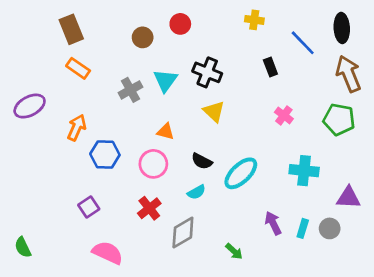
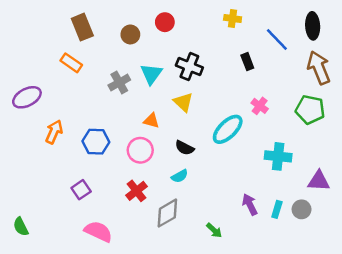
brown rectangle: (71, 29) -> (82, 27), moved
yellow triangle: (214, 111) -> (183, 102), moved
orange arrow: (77, 128) -> (54, 132), moved
cyan ellipse: (241, 173) -> (228, 129), moved

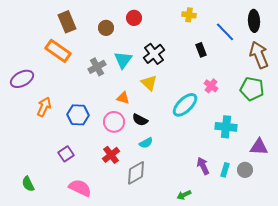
orange rectangle: (71, 63) -> (58, 51), size x1.4
black cross: (189, 66) -> (154, 54), turned 30
black semicircle: (185, 148) -> (140, 120), moved
green semicircle: (21, 227) -> (28, 184), moved
green arrow: (214, 230) -> (184, 195), moved, turned 112

